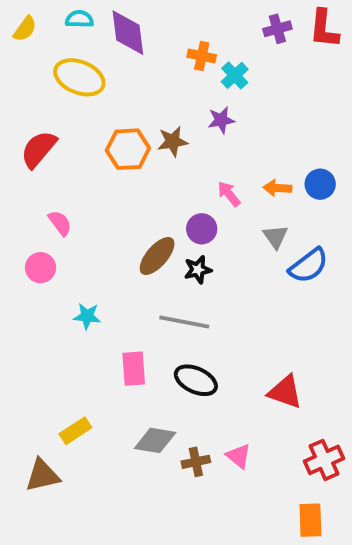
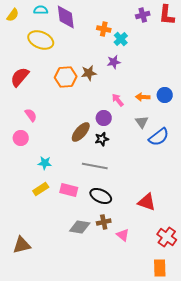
pink rectangle: (134, 369) -> (69, 190), turned -72
yellow rectangle: (75, 431) -> (41, 189), moved
red cross: (324, 460) -> (167, 237), turned -30
brown cross: (196, 462) -> (104, 222), moved

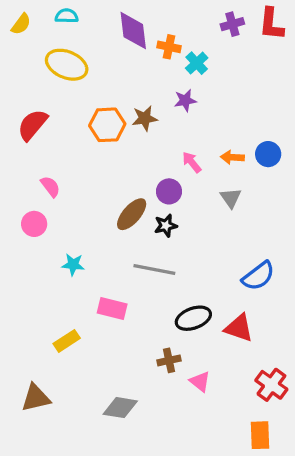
purple diamond: (66, 17) -> (133, 31), moved
blue semicircle: (159, 137) -> (258, 276), moved
yellow rectangle: (41, 189) -> (67, 341), moved
black ellipse: (101, 196) -> (193, 318), moved, turned -45
gray diamond: (80, 227) -> (120, 408), moved

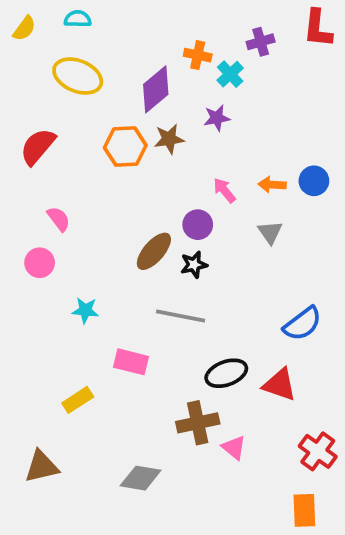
purple cross: (232, 24) -> (261, 42), moved
purple diamond: (133, 31) -> (156, 89), moved, turned 57
brown cross: (169, 360) -> (198, 423), size x1.5

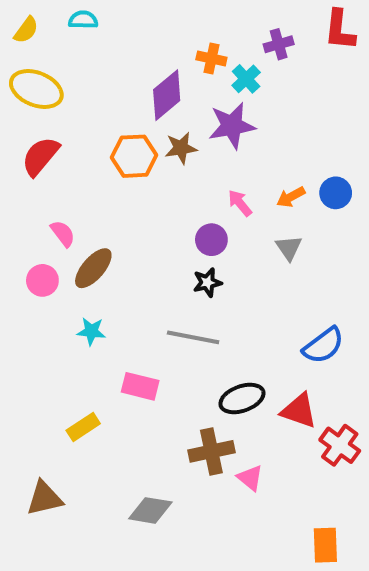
yellow ellipse: (78, 76) -> (36, 89), moved
purple star: (217, 118) -> (232, 126), size x1.6
orange arrow: (272, 185) -> (291, 197), turned -32
brown ellipse: (154, 251) -> (93, 268), moved
red cross: (318, 451) -> (340, 445), moved

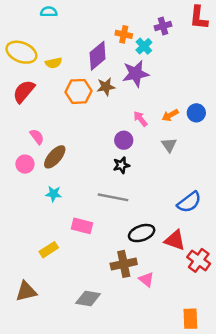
yellow semicircle: (26, 30) -> (54, 63), moved, turned 42

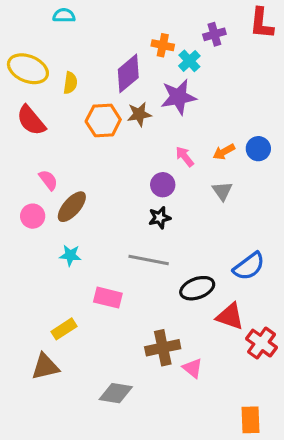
yellow semicircle: (54, 63) -> (70, 83), turned -70
red semicircle: (24, 91) -> (31, 120), turned -80
black ellipse: (142, 233) -> (197, 288), moved
brown triangle: (26, 291) -> (45, 367), moved

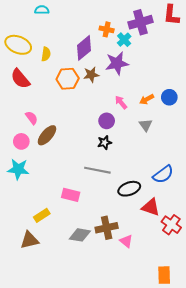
purple cross: (214, 34) -> (141, 22), size x1.6
cyan star: (70, 255) -> (18, 169), moved, size x1.5
gray diamond: (116, 393) -> (80, 235), moved

